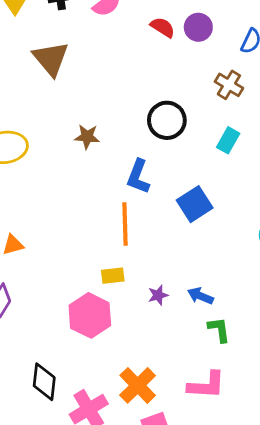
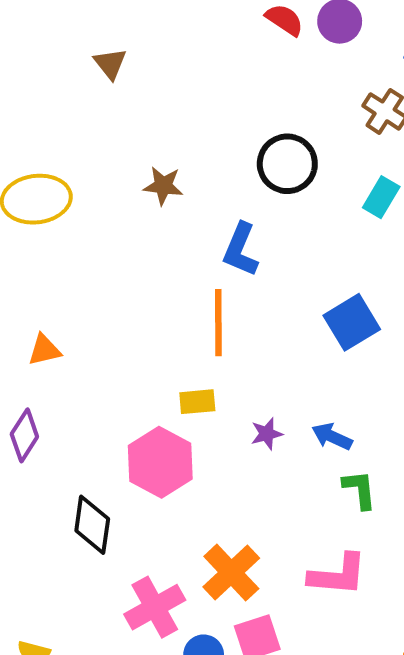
brown triangle: (51, 59) -> (110, 64), size x0.6
blue square: (195, 204) -> (352, 322), moved
black diamond: (44, 382) -> (92, 525), moved

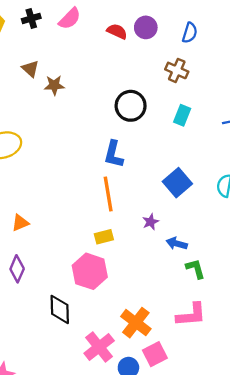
brown star: (163, 186) -> (54, 85), moved
purple star: (267, 434) -> (151, 222), moved

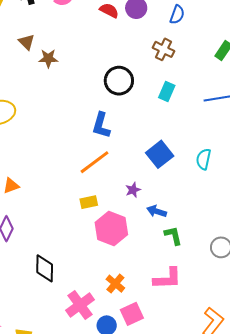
orange line: (108, 194) -> (94, 162), turned 60
pink hexagon: (90, 271) -> (111, 229), moved
orange cross: (136, 323) -> (115, 284), size x0.7

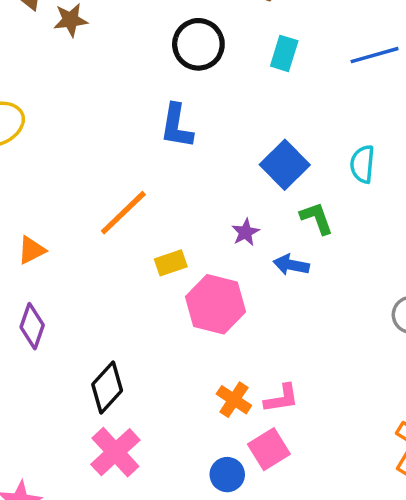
orange line: (94, 162) -> (123, 213), moved
green L-shape: (173, 236) -> (317, 218), moved
black diamond: (45, 268) -> (107, 388), turned 48
pink L-shape: (167, 279) -> (282, 398), moved, size x0.7
pink cross: (80, 305) -> (115, 452), moved

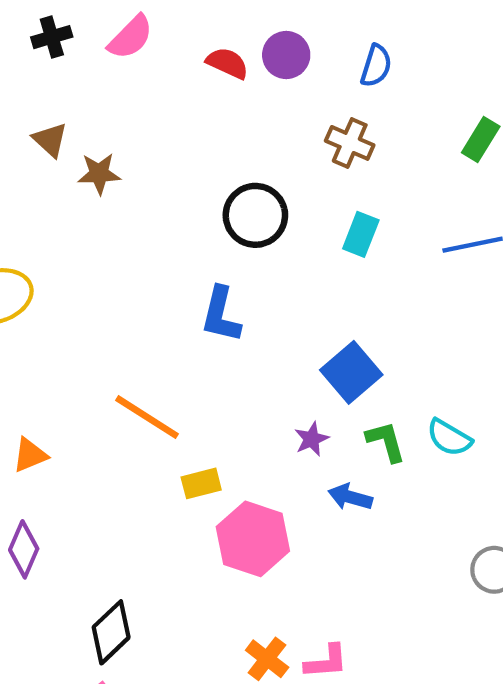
cyan semicircle: (362, 164) -> (449, 438), moved, turned -69
orange line: (123, 213) -> (147, 417), turned 72
purple star: (245, 232) -> (312, 439), moved

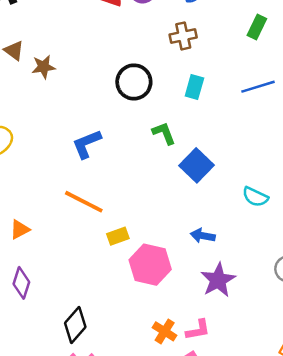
brown cross: (350, 143) -> (183, 36), turned -30
blue L-shape: (221, 315) -> (87, 144), moved, turned 60
purple star: (312, 439) -> (218, 280), moved, size x1.8
green L-shape: (386, 441) -> (164, 133), moved

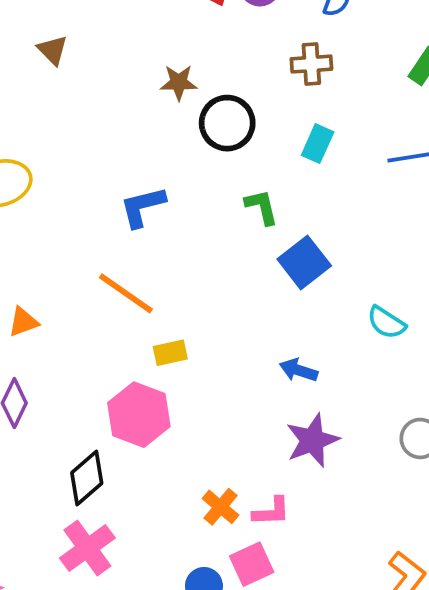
brown star: (43, 67) -> (179, 82), moved
pink hexagon: (150, 265) -> (139, 415), moved

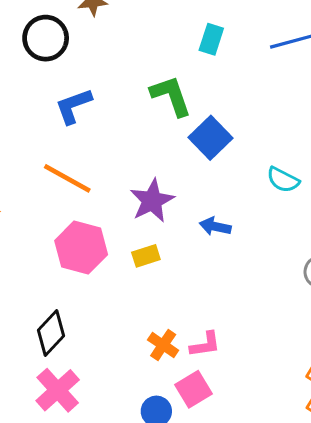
black circle: (227, 123) -> (46, 38), moved
green L-shape: (262, 207) -> (171, 96), size x1.4
yellow rectangle: (170, 353) -> (146, 256), moved
pink hexagon: (139, 415) -> (81, 248), moved
purple star: (312, 440) -> (152, 201), moved

